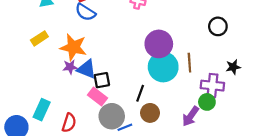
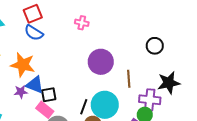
purple star: (70, 67) -> (21, 92), moved
cyan circle: (163, 67) -> (105, 105), moved
black star: (233, 67) -> (169, 83), size x1.6

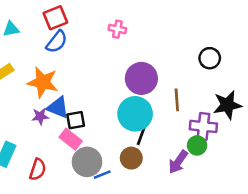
blue semicircle: (34, 33) -> (57, 42), turned -84
cyan circle: (105, 105) -> (135, 114), moved
black line: (84, 107) -> (141, 135), moved

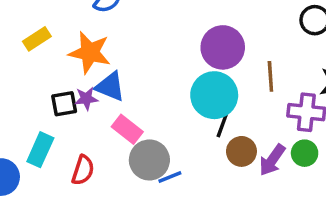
black square: (76, 120) -> (64, 104), moved
green circle: (197, 145) -> (305, 153), moved
brown circle: (131, 158) -> (241, 151), moved

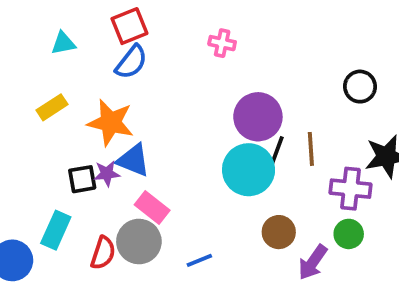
black line: (223, 124) -> (277, 151), moved
gray circle: (149, 160) -> (139, 242), moved
purple arrow: (272, 160) -> (313, 262), moved

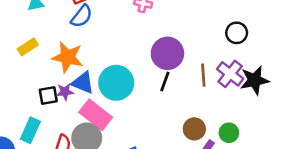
black line: (277, 151) -> (165, 82), moved
cyan circle: (249, 170) -> (116, 83), moved
purple cross: (351, 189) -> (230, 74), moved, turned 32
pink rectangle: (152, 207) -> (96, 115), size x1.4
brown circle: (279, 232) -> (194, 129), moved

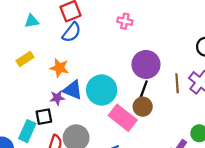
orange star: (68, 57) -> (59, 68), size x0.7
black square: (48, 96) -> (44, 117), moved
pink rectangle: (96, 115) -> (123, 118), moved
brown circle: (194, 129) -> (143, 107), moved

